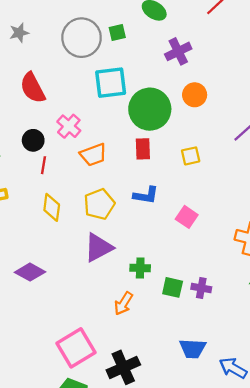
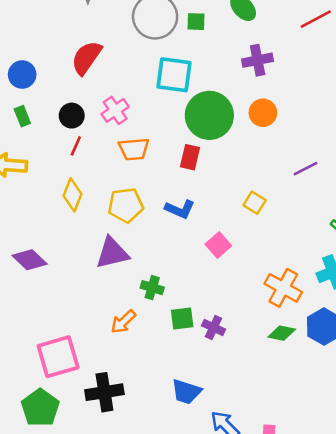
red semicircle: (33, 88) -> (86, 58), turned 48
yellow square: (191, 156) -> (255, 203), moved, turned 30
green square: (173, 287) -> (182, 319), turned -35

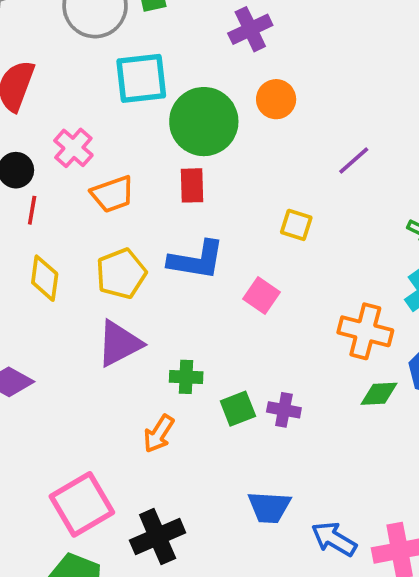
blue L-shape: (180, 209) -> (196, 260), size x1.4

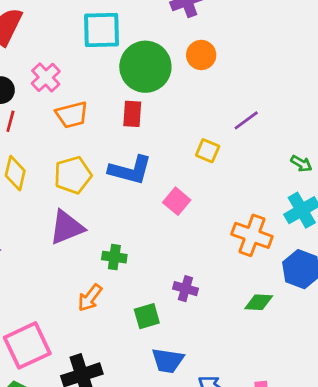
purple line: (354, 160) -> (246, 120), moved
green diamond: (379, 394) -> (259, 302), moved
green square: (238, 409) -> (147, 316), moved

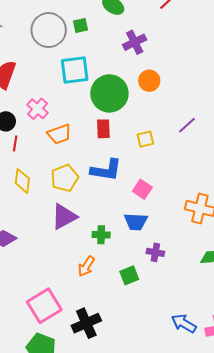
yellow square: (208, 151) -> (145, 139), moved, turned -30
blue trapezoid: (168, 361) -> (136, 222), moved

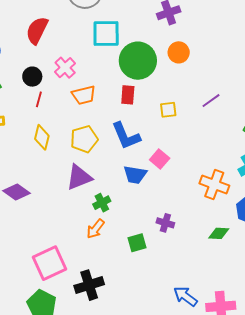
blue L-shape: (106, 170) -> (126, 136), turned 52
blue trapezoid: (136, 222) -> (135, 175), moved
green cross: (101, 235) -> (102, 203), moved, turned -36

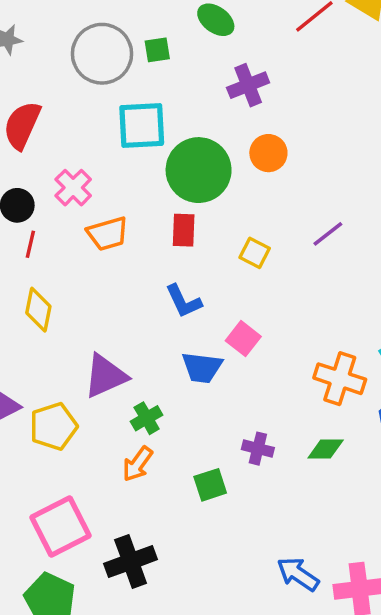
yellow square: (168, 110) -> (255, 253), turned 36
blue L-shape: (126, 136) -> (183, 301), size x0.7
yellow pentagon: (84, 139) -> (54, 426), moved
green diamond: (219, 233) -> (326, 449), moved

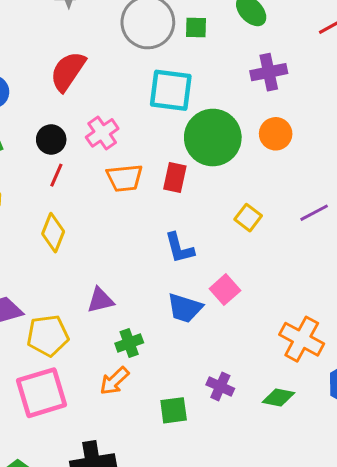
red rectangle: (184, 230) -> (175, 177), moved
purple triangle: (105, 376) -> (100, 300), size x0.7
pink square: (61, 527) -> (41, 393), moved

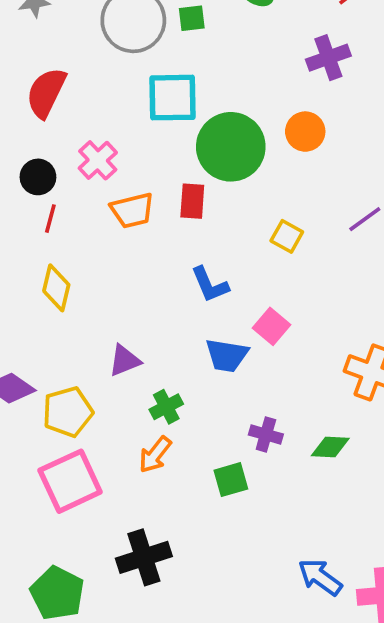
purple cross: (269, 72) -> (328, 58), moved
purple cross: (220, 387) -> (266, 435), moved
green diamond: (278, 398) -> (330, 447), moved

